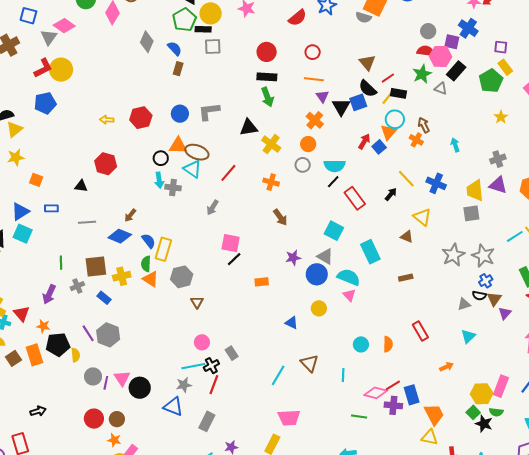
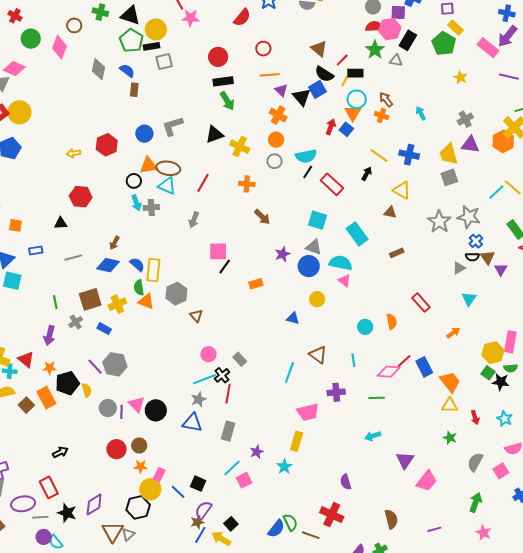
purple cross: (393, 405) -> (336, 392), moved

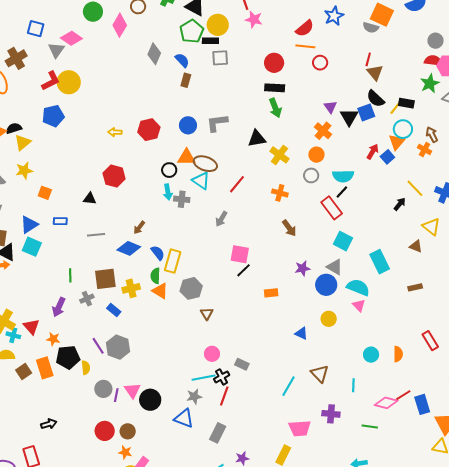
red line: (342, 60) -> (368, 59), moved, turned -40
orange line: (270, 75) -> (305, 46), moved
red rectangle: (332, 184) -> (332, 208), moved
gray rectangle: (240, 359) -> (242, 364), turned -32

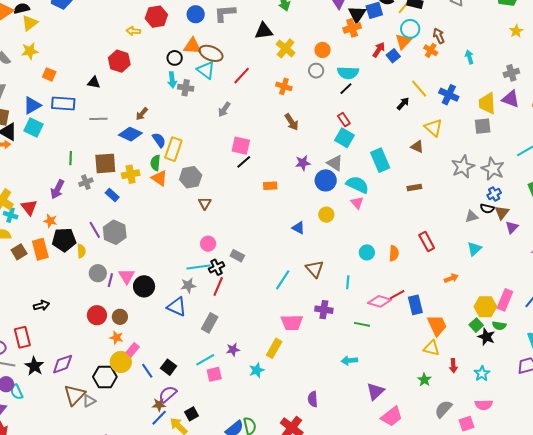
orange cross: (323, 131) -> (352, 28), moved, turned 30
yellow arrow: (115, 132) -> (133, 31), moved
red rectangle: (332, 208) -> (344, 120), moved, size x0.6
blue rectangle: (60, 221) -> (63, 103), size x1.6

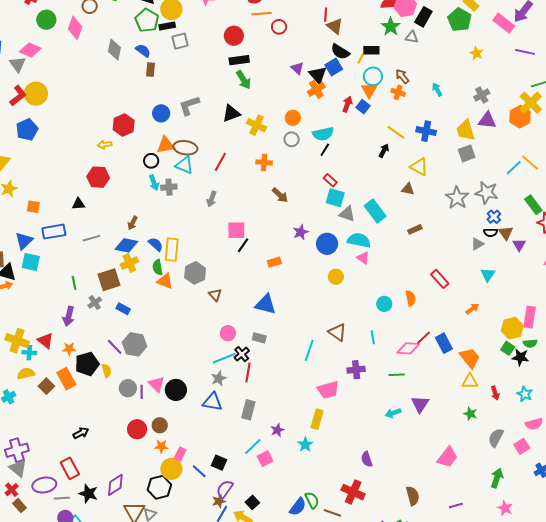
gray triangle: (335, 163) -> (347, 214), moved
yellow cross: (131, 174) -> (129, 263), moved
blue triangle: (298, 228) -> (266, 304), moved, size x1.6
purple triangle: (375, 391) -> (420, 404), moved

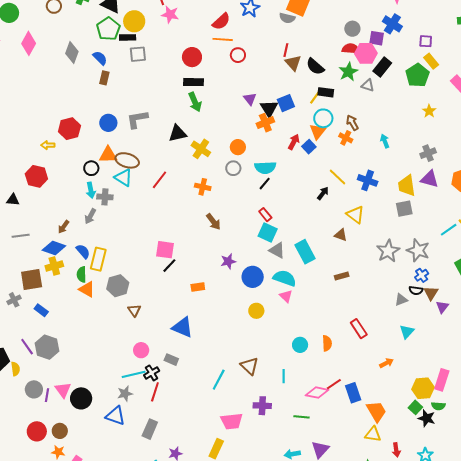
pink diamond: (75, 28) -> (29, 43), moved
black semicircle: (340, 52) -> (315, 66), moved
gray arrow: (212, 199) -> (90, 216), moved

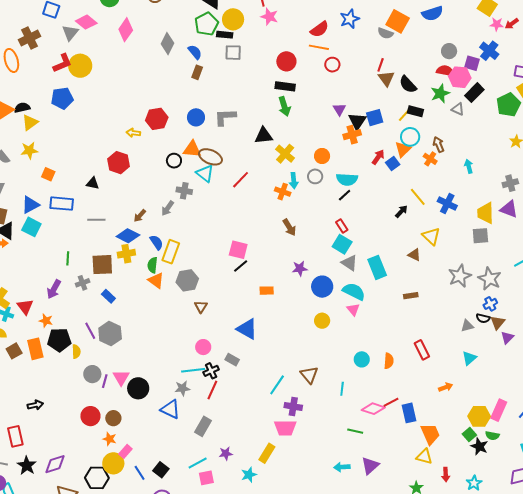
cyan arrow: (91, 190) -> (294, 181), moved
purple cross: (262, 406) -> (293, 406), moved

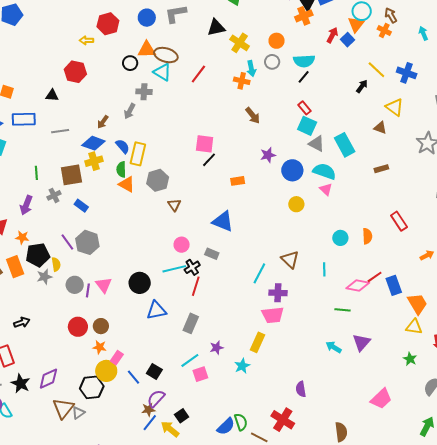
black circle: (138, 388) -> (140, 283), moved
gray star: (182, 388) -> (44, 277), moved
blue triangle: (170, 409) -> (156, 310), turned -30
cyan arrow: (342, 467) -> (334, 347), turned 42

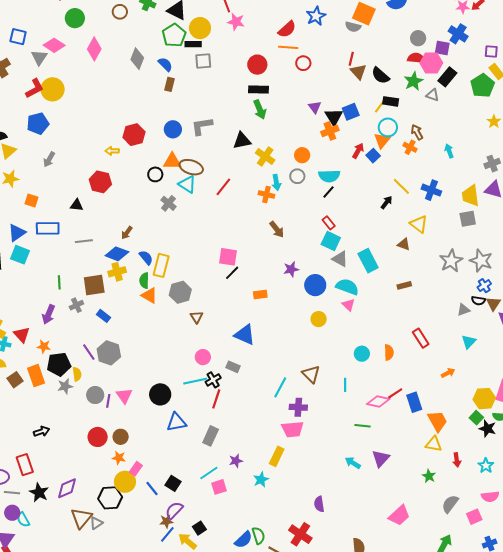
gray cross: (144, 92) -> (169, 203), turned 35
gray arrow: (130, 111) -> (49, 159), moved

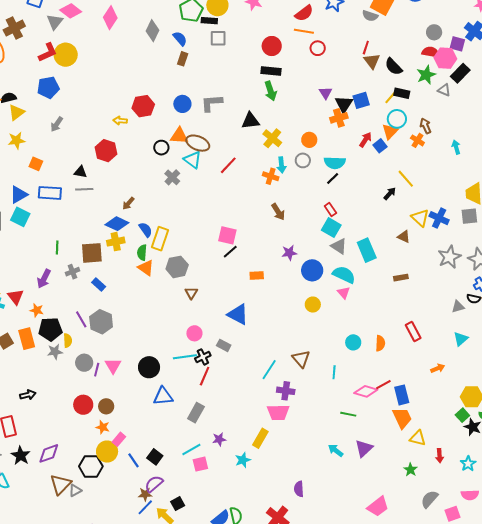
blue cross: (431, 190) -> (439, 218), moved
gray line: (84, 241) -> (84, 189), moved
orange trapezoid: (437, 421) -> (402, 418), moved

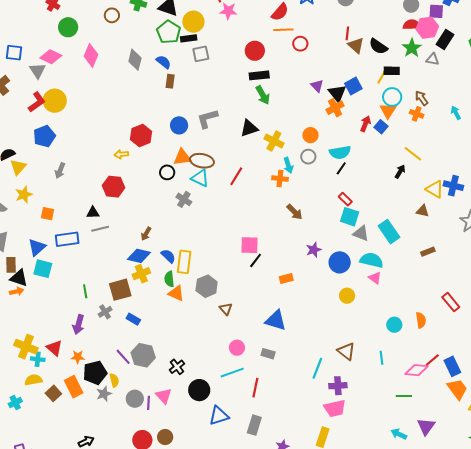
black cross: (203, 357) -> (177, 367), moved

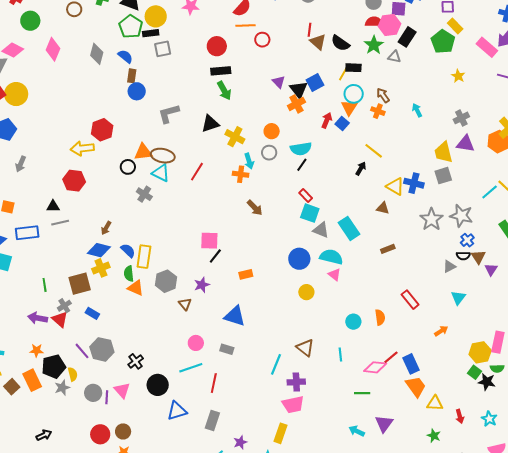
blue circle: (179, 125) -> (137, 91), moved
yellow arrow: (121, 154) -> (82, 148), size x1.6
purple star: (314, 250) -> (202, 285), moved
purple arrow: (78, 324) -> (38, 318), turned 84
red triangle: (54, 348) -> (60, 319), moved

